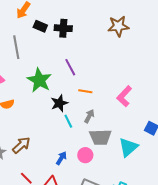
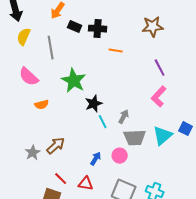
purple line: (70, 67) -> (160, 68), moved
orange line: (85, 91) -> (116, 51), moved
cyan triangle: (128, 147) -> (163, 136), moved

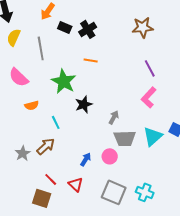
black cross: (98, 29) -> (88, 29), turned -36
orange line: (116, 51) -> (91, 60), moved
cyan line: (103, 122) -> (56, 122), moved
red triangle: (86, 184) -> (76, 184), turned 35

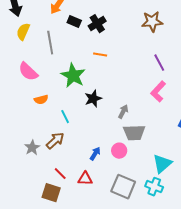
cyan triangle: (153, 136) -> (162, 164), moved
red triangle: (76, 184) -> (85, 179), turned -42

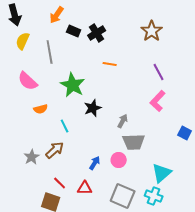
brown star: (152, 22) -> (152, 31), turned -30
orange line: (100, 55) -> (110, 64), moved

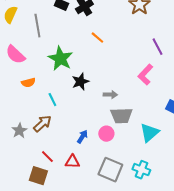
orange line: (110, 64) -> (97, 38), turned 32
purple line: (159, 72) -> (157, 47), moved
gray arrow: (123, 121) -> (110, 95), turned 64
cyan triangle: (162, 173) -> (149, 133), moved

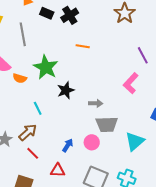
orange line: (97, 38) -> (83, 46), turned -32
orange semicircle: (28, 83) -> (20, 78), moved, turned 32
red line: (47, 157) -> (33, 153), moved

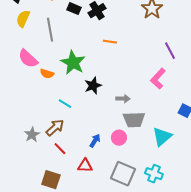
cyan line: (38, 108) -> (65, 104), turned -32

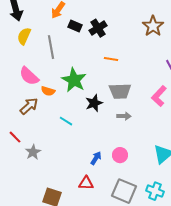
gray trapezoid: (134, 120) -> (120, 91), moved
brown arrow: (55, 128) -> (29, 106), moved
red line: (60, 149) -> (15, 137), moved

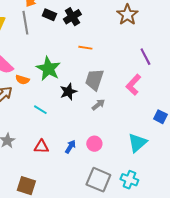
gray line: (51, 47) -> (25, 23), moved
gray trapezoid: (120, 91) -> (94, 80), turned 110
gray arrow: (124, 116) -> (98, 105), turned -40
red triangle: (86, 183) -> (41, 147), moved

